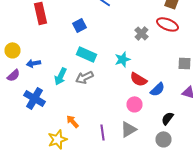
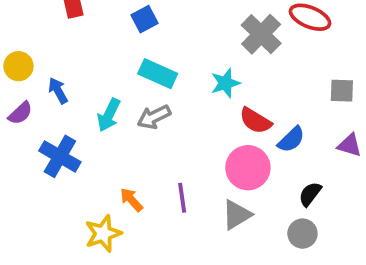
gray cross: (142, 33) -> (261, 34), size x1.5
blue arrow: (34, 63) -> (58, 91), turned 72
pink circle: (134, 104) -> (248, 168), size x1.5
purple line: (102, 132) -> (182, 198), moved

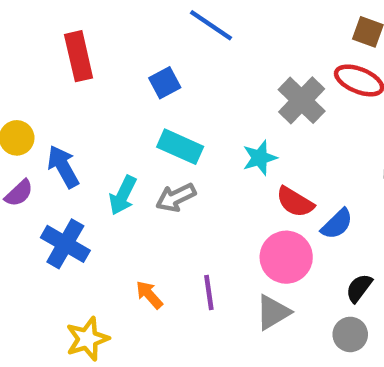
blue arrow: (58, 91) -> (63, 167), size x1.4
yellow star: (103, 234) -> (87, 339), moved

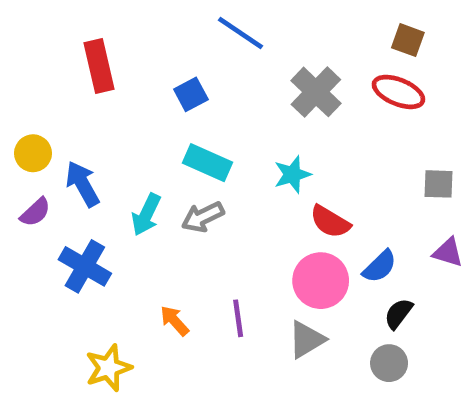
gray cross: (302, 100) -> (316, 92), moved
blue semicircle: (337, 224) -> (380, 266), moved

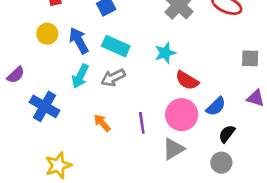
yellow circle: (33, 153) -> (47, 34), moved
blue arrow: (83, 184) -> (79, 41), moved
purple line: (238, 318) -> (142, 123), moved
orange arrow: (174, 321) -> (102, 123), moved

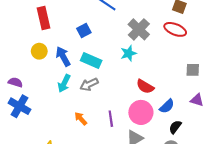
cyan star: (165, 53) -> (128, 53), moved
purple semicircle: (16, 75) -> (15, 82), turned -120
blue cross: (44, 106) -> (20, 106), moved

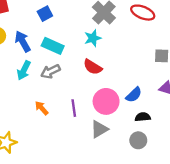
red semicircle: (145, 86) -> (93, 67), moved
black semicircle: (175, 127) -> (143, 117), turned 48

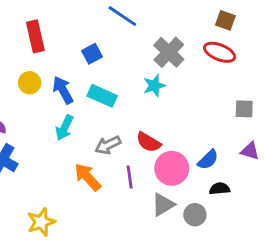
red semicircle: (93, 67) -> (149, 142), moved
gray arrow: (50, 71) -> (108, 145), moved
orange arrow: (42, 108) -> (88, 177), size x1.5
gray circle: (138, 140) -> (195, 215), moved

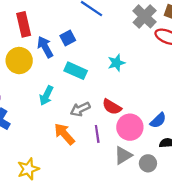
gray cross: (169, 52) -> (145, 16), moved
yellow circle: (30, 83) -> (19, 61), size x1.5
blue arrow: (63, 90) -> (45, 47), moved

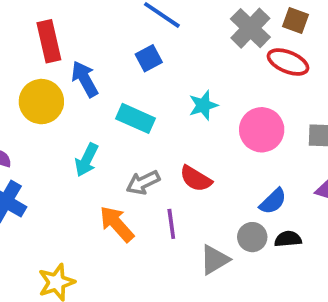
blue square: (68, 38) -> (149, 58), moved
pink circle: (130, 127) -> (262, 130), moved
gray circle: (148, 163) -> (252, 237), moved

